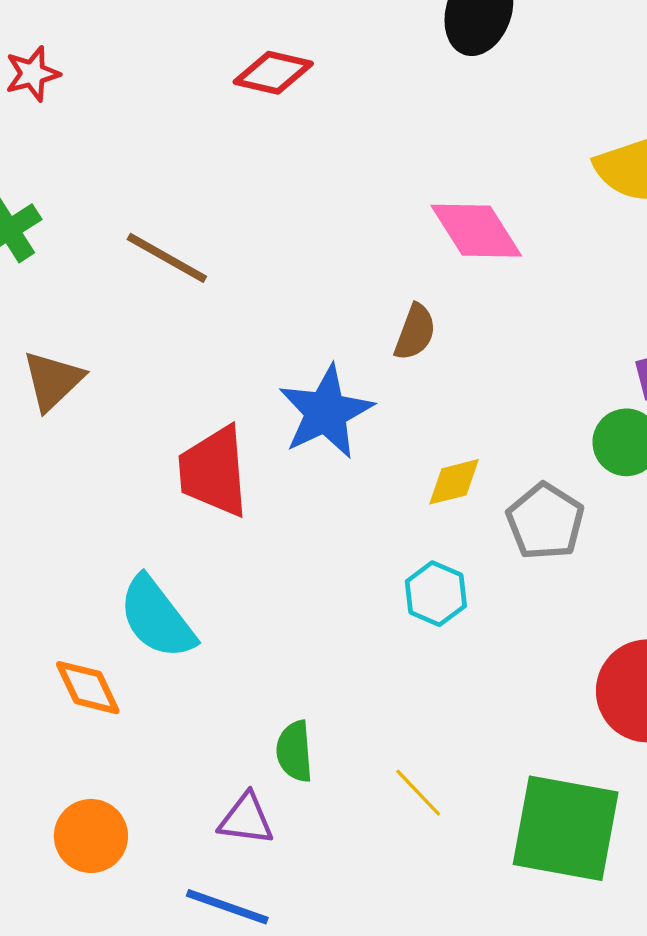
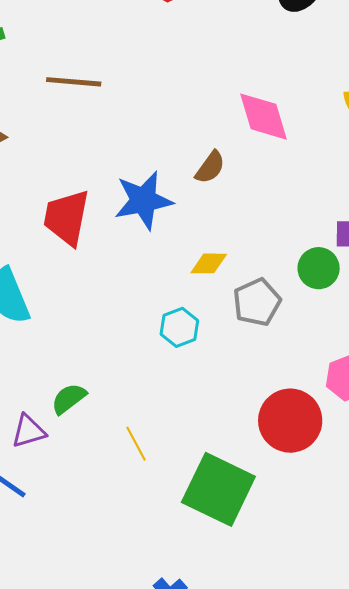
brown line: (167, 258) -> (74, 82), turned -40
green semicircle: (294, 751) -> (69, 399), turned 42
purple triangle: (246, 819) -> (29, 431), turned -39

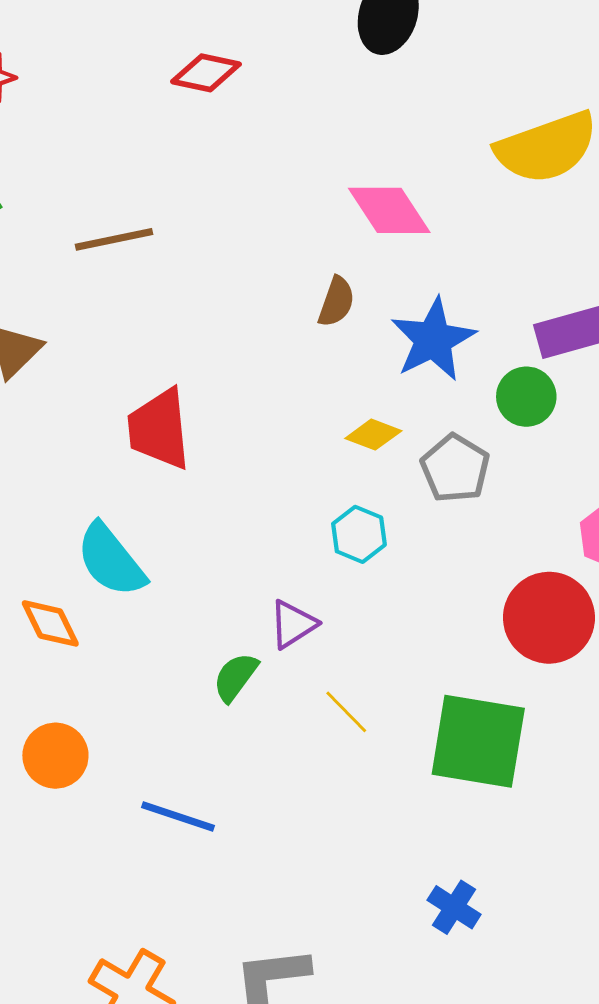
blue star: (144, 200) -> (433, 340), moved
yellow diamond: (209, 263) -> (373, 435), turned 36
purple triangle: (29, 431) -> (293, 624), moved

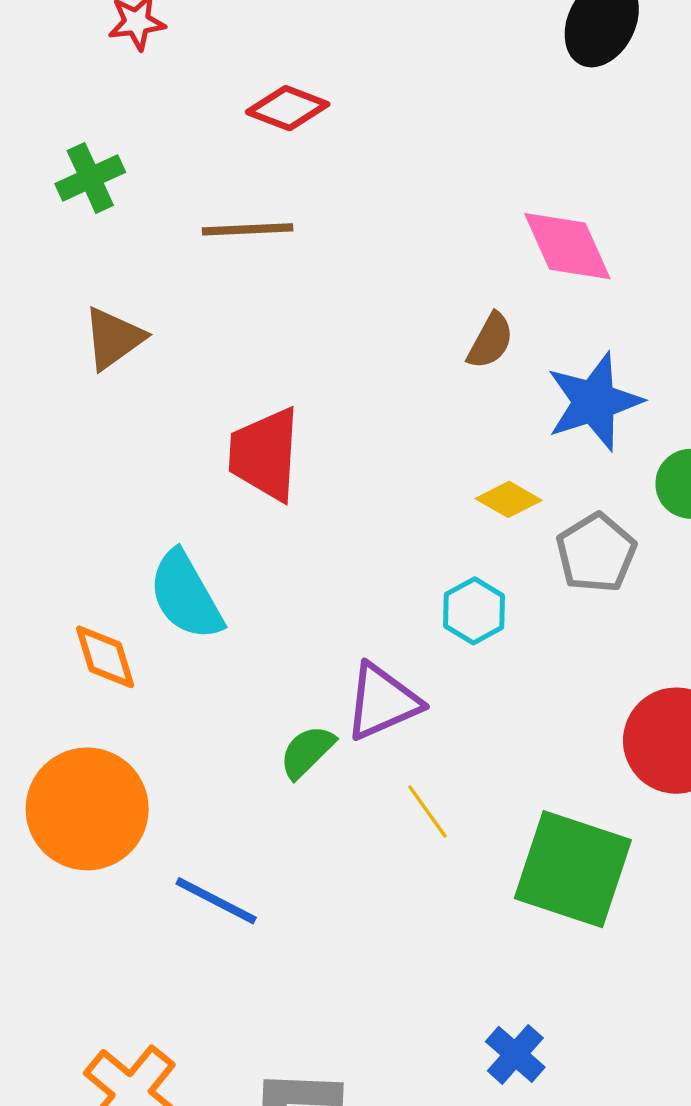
red diamond: (206, 73) -> (288, 108), moved
purple triangle: (293, 624) -> (382, 702), size x1.4
orange circle: (55, 756) -> (87, 809), size x1.6

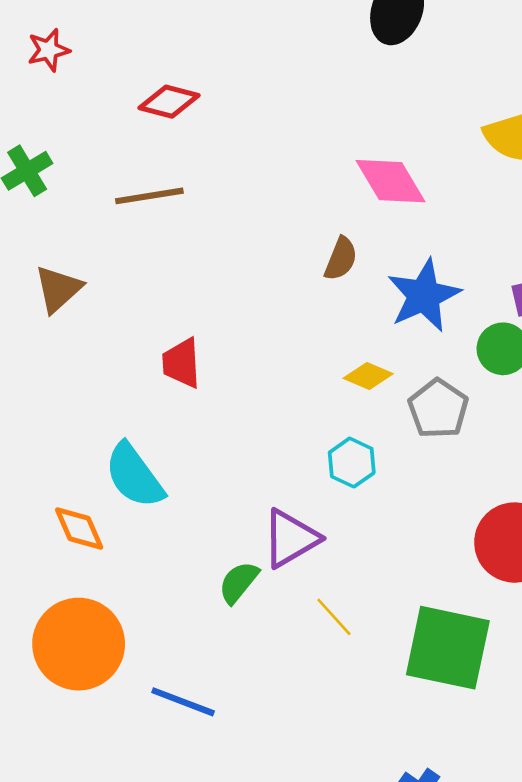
red trapezoid: (265, 454) -> (181, 363), size x0.7

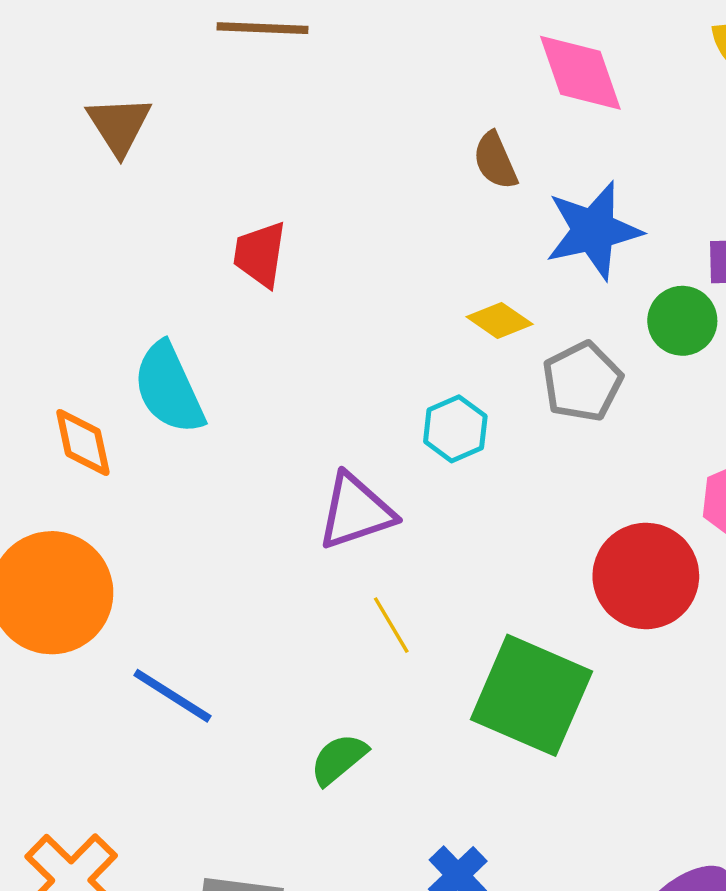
brown semicircle: (341, 259) -> (495, 161), turned 123
brown triangle: (58, 289) -> (119, 125), turned -32
green semicircle: (239, 582) -> (339, 759), moved

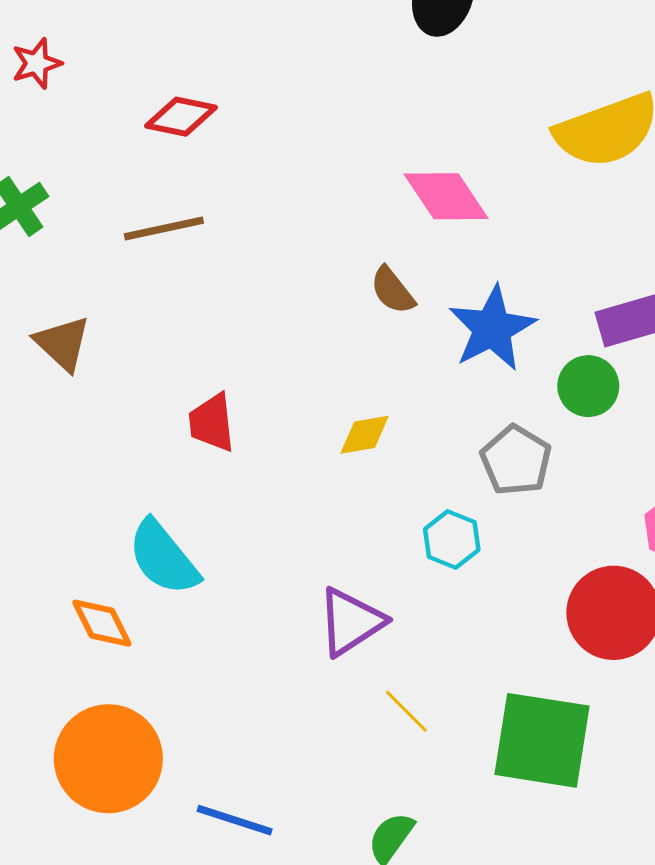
yellow diamond: (500, 321) -> (365, 435), moved, turned -30
cyan hexagon: (455, 429) -> (452, 540), moved

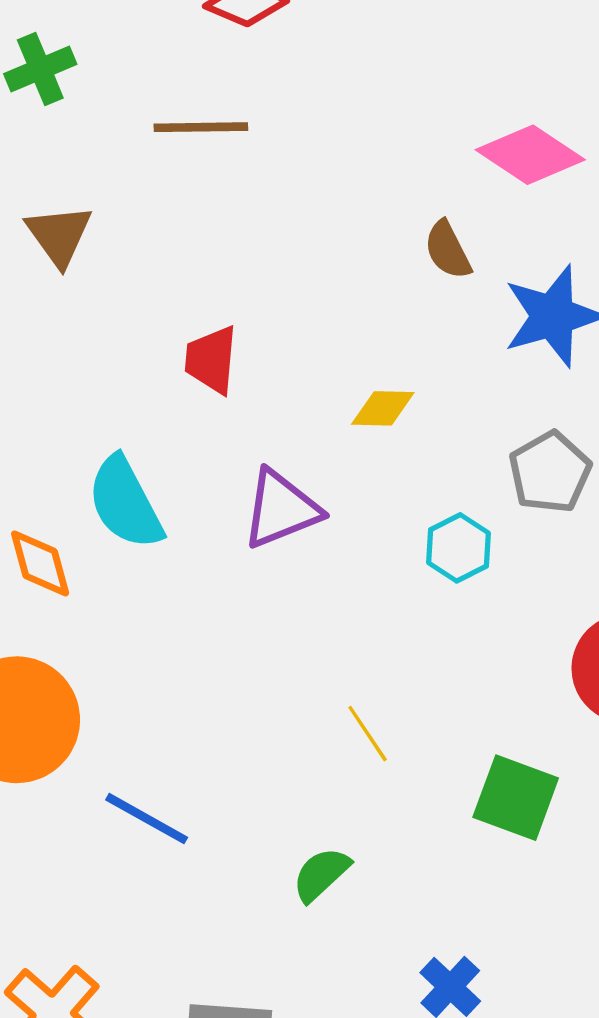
pink diamond: (446, 196) -> (530, 155), turned -34
purple triangle: (351, 622) -> (281, 509), moved
green square: (542, 740) -> (516, 798), size x0.7

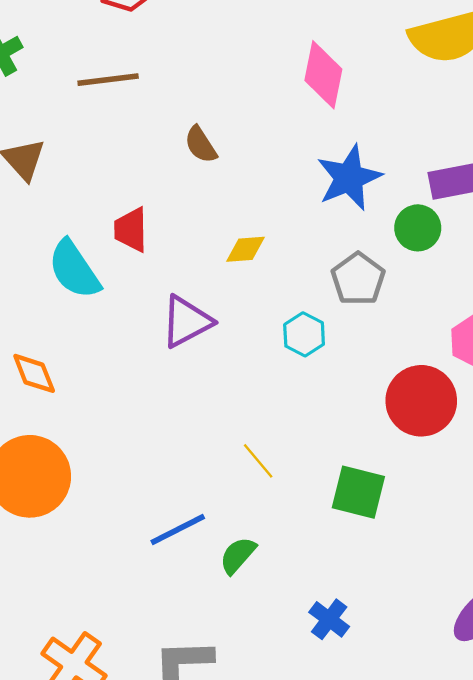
pink diamond: (530, 155) -> (323, 75), turned 74
brown semicircle: (448, 250) -> (201, 145), moved
cyan semicircle: (125, 503) -> (74, 269), moved
blue line: (147, 819) -> (178, 529), moved, turned -50

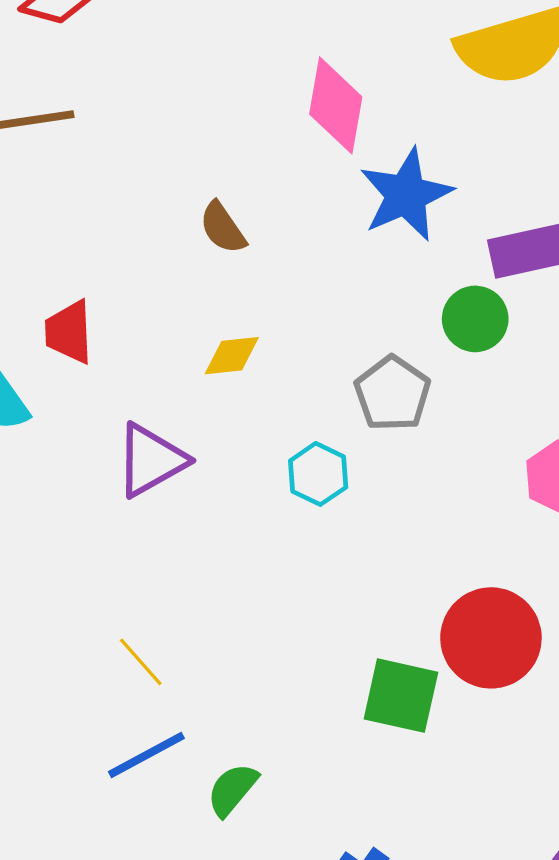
brown semicircle: (201, 145) -> (223, 228), moved
blue star: (349, 178) -> (406, 195), moved
red circle: (421, 401) -> (491, 638), moved
yellow line: (258, 461) -> (141, 662), moved

